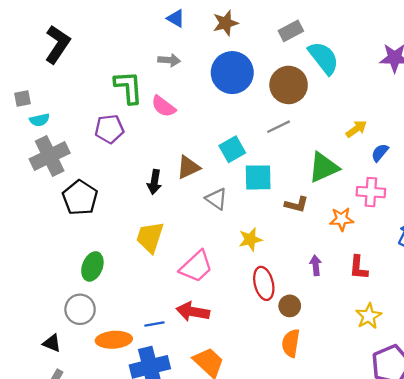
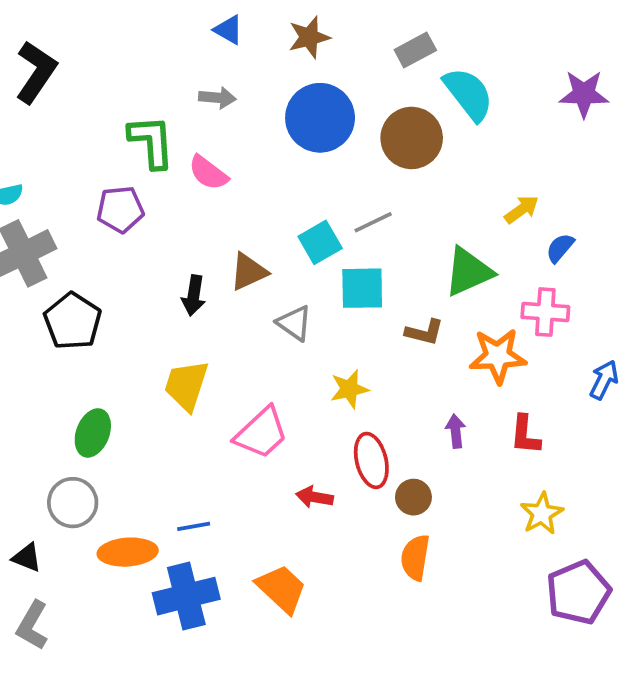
gray line: (278, 127) -> (373, 222), moved
orange star: (342, 219) -> (498, 356), size x1.4
red arrow: (193, 312) -> (315, 497), moved, size x0.7

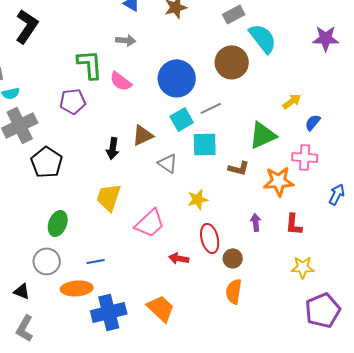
blue circle: (320, 118) -> (177, 78), moved
yellow star: (542, 514) -> (303, 267), turned 30
blue line: (194, 526) -> (96, 261), moved

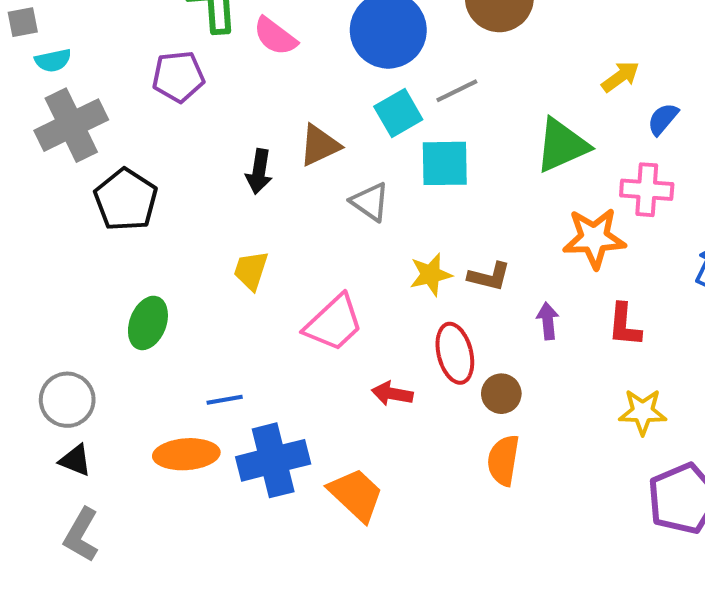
brown L-shape: (239, 168) -> (489, 277), moved
yellow trapezoid: (109, 197) -> (251, 270), size x0.7
gray circle: (47, 261) -> (67, 400), moved
blue cross: (109, 312) -> (273, 460), moved

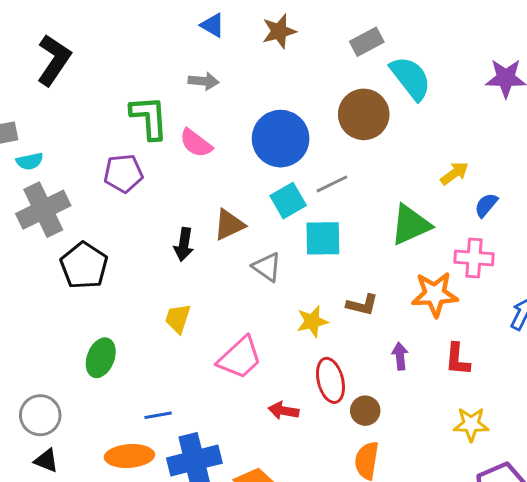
brown L-shape: (489, 277) -> (362, 305), moved

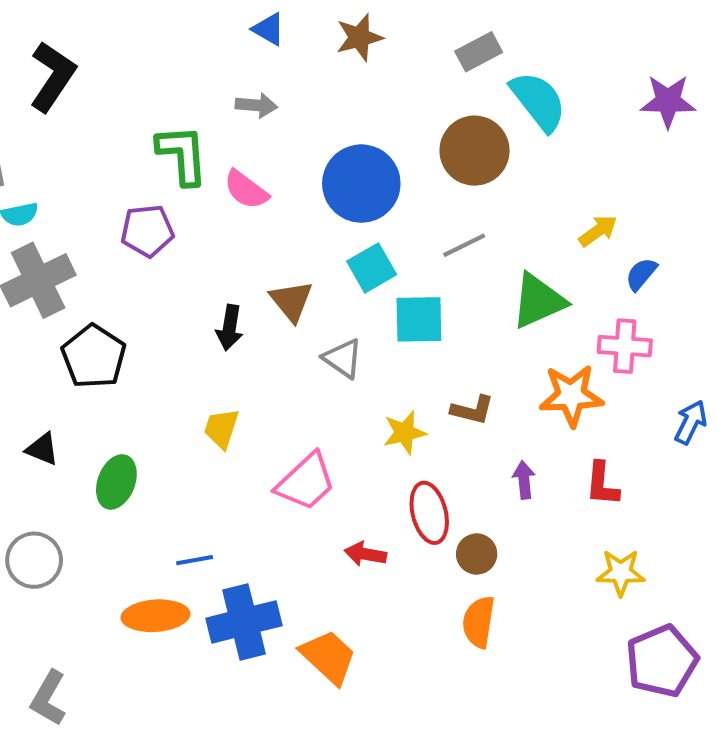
gray line: (332, 184) -> (464, 245), moved
brown triangle: (229, 225) -> (291, 301), turned -44
black triangle: (46, 461) -> (42, 449), moved

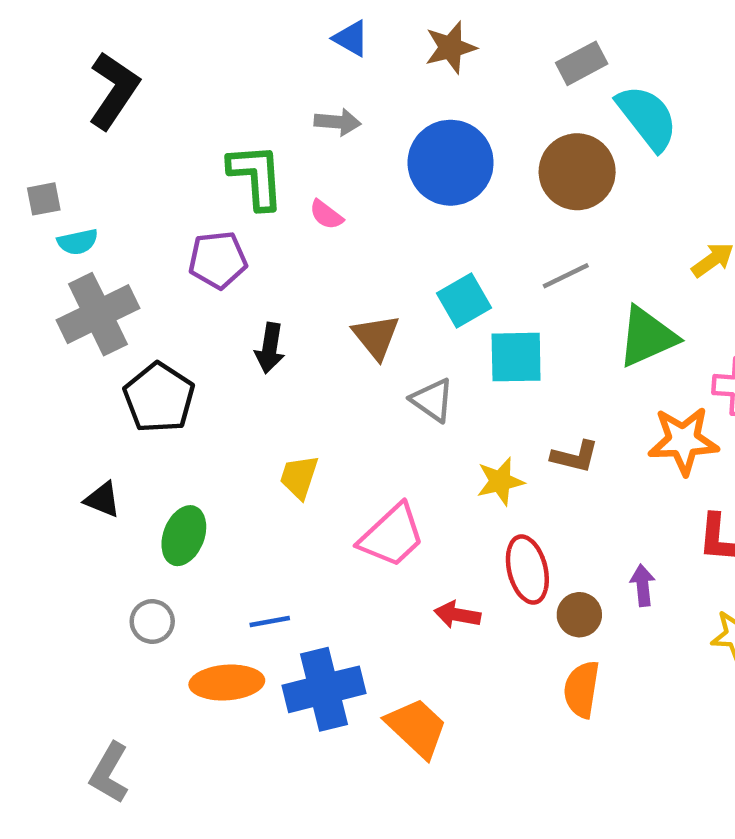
blue circle: (361, 184) -> (451, 163), moved
pink semicircle: (246, 190) -> (326, 215), size x0.7
black arrow: (230, 328) -> (270, 348), moved
purple arrow: (524, 480) -> (643, 585), moved
gray circle: (34, 560) -> (152, 621), moved, size x0.7

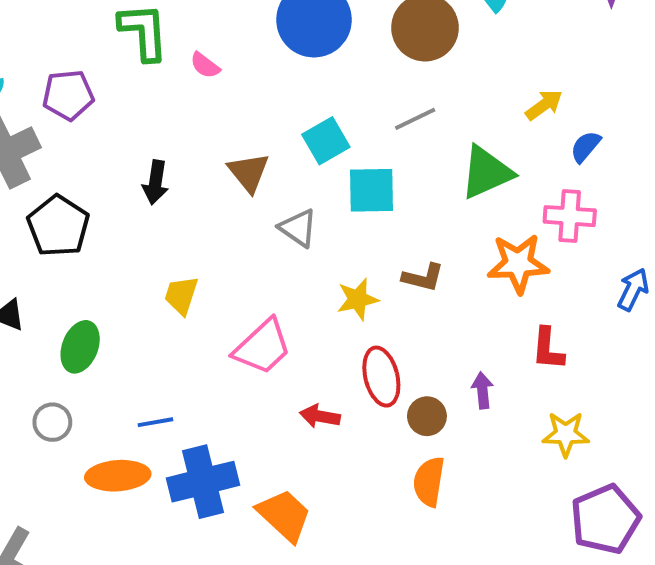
purple pentagon: (218, 260) -> (68, 95), moved

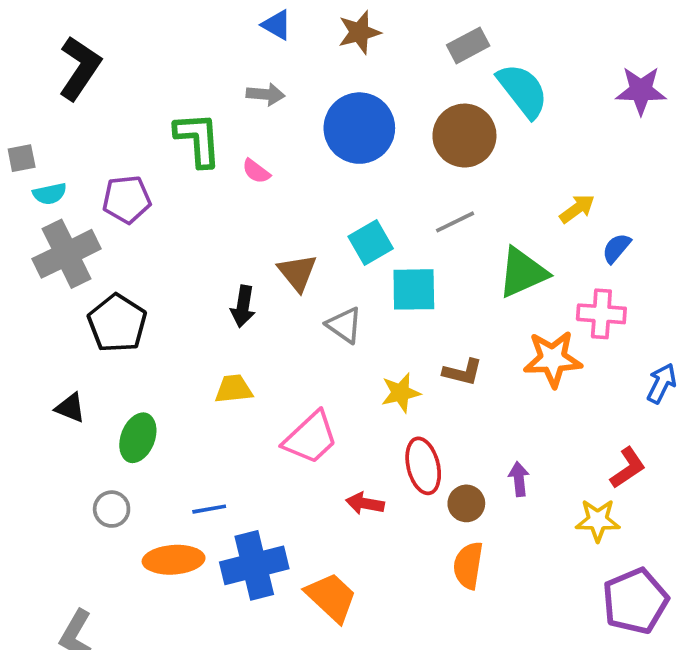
black arrow: (155, 182) -> (243, 306), moved
yellow trapezoid: (181, 295) -> (234, 389), turned 66
red L-shape: (548, 349) -> (628, 468), moved, turned -129

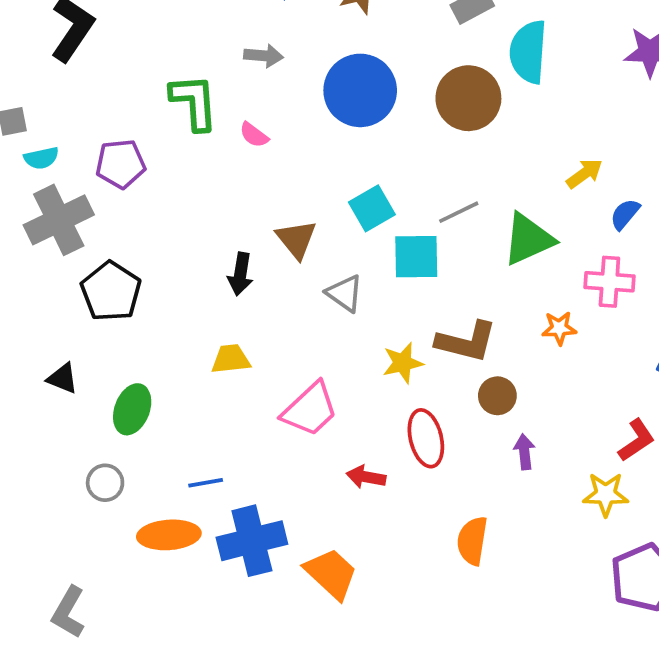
cyan semicircle: (523, 91) -> (528, 52), turned -138
gray line: (455, 222) -> (459, 212), moved
orange star: (553, 359) -> (559, 328), size x0.6
brown L-shape: (463, 372) -> (466, 342), size x1.5
brown circle: (466, 503) -> (497, 396), moved

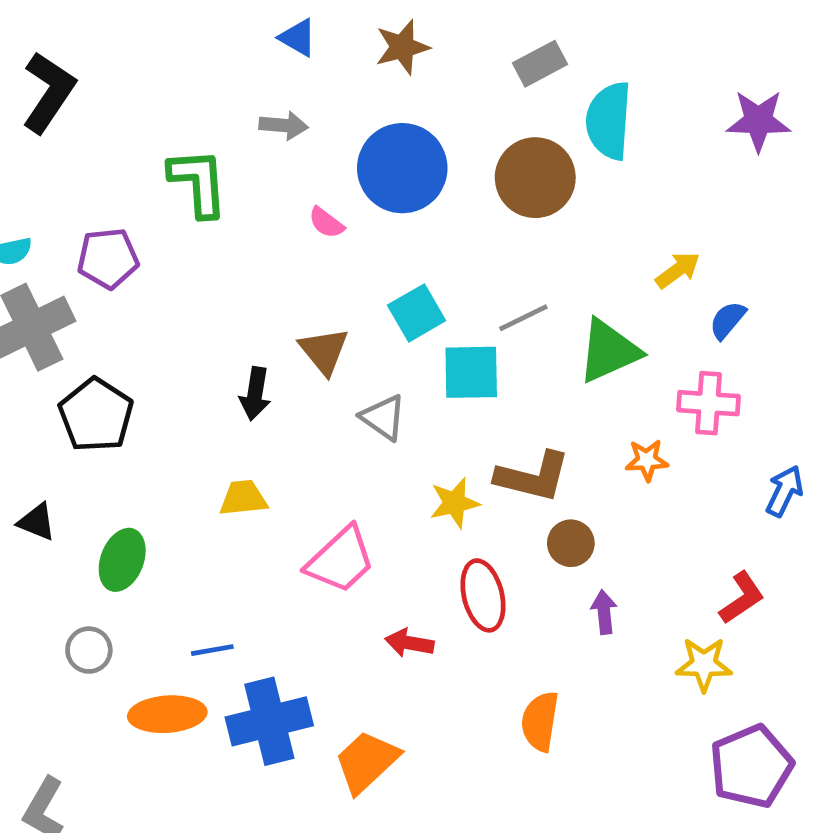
pink semicircle: (254, 135) -> (326, 223), moved
orange trapezoid: (331, 574) -> (367, 762), turned -86

